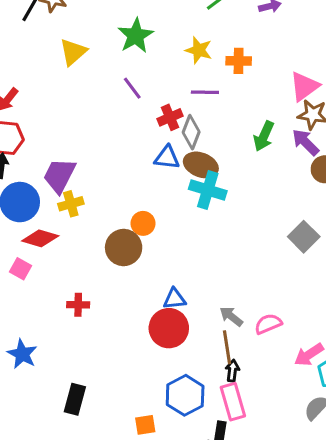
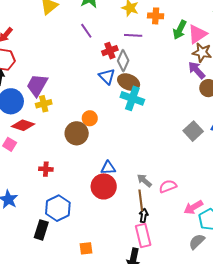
green arrow: (264, 136) -> (180, 30), moved
blue triangle: (167, 158) -> (107, 76), turned 36
blue hexagon: (185, 395) -> (58, 208), moved

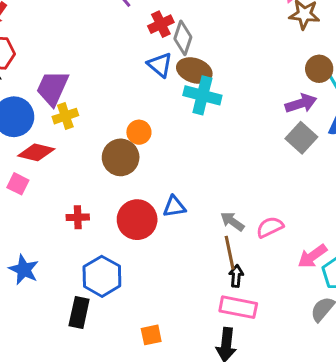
purple arrow: (197, 70) -> (301, 103), moved, turned 120
red circle: (104, 186) -> (137, 220), moved
pink rectangle: (143, 236) -> (238, 307), turned -60

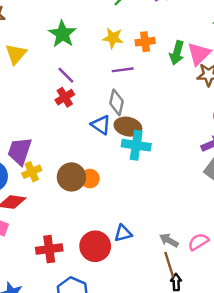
red cross: (161, 24) -> (65, 97), moved
brown circle: (121, 157) -> (71, 177), moved
red cross: (78, 217) -> (49, 249), size x1.5

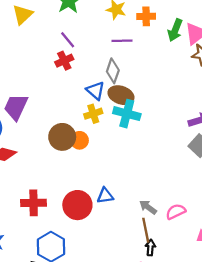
yellow cross: (32, 172) -> (93, 114), moved

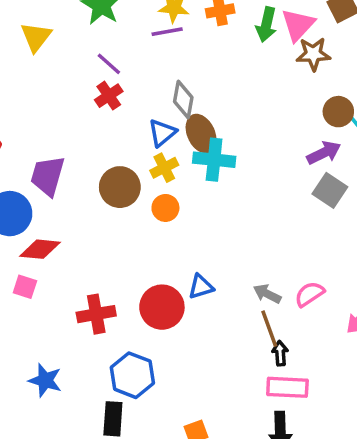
purple line: (122, 41) -> (167, 32), moved
blue triangle: (96, 91) -> (162, 133), turned 48
brown ellipse: (121, 95) -> (201, 134), turned 55
brown circle: (62, 137) -> (120, 187), moved
orange circle: (80, 140) -> (165, 208), moved

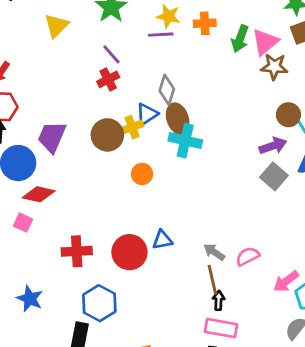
yellow cross: (164, 168) -> (132, 127), moved
brown circle: (120, 187) -> (107, 135), moved

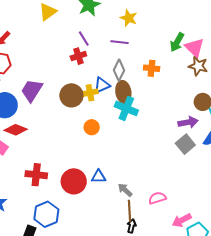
orange cross: (205, 23) -> (152, 68), moved
purple line: (161, 35) -> (120, 42), moved
pink triangle: (265, 42) -> (194, 47), turned -45
gray arrow: (214, 252) -> (125, 190), moved

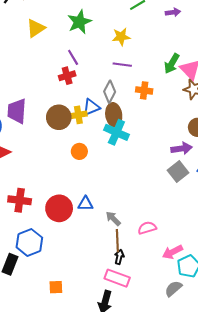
yellow star: (129, 18) -> (121, 37), turned -30
purple line: (120, 42) -> (122, 65), moved
purple trapezoid: (32, 90) -> (17, 111), turned -30

